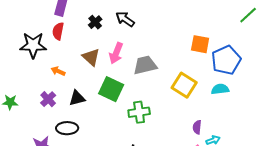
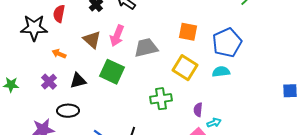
orange square: (200, 44) -> (188, 32), moved
green cross: (139, 112) -> (161, 99), moved

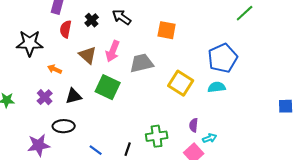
red semicircle: (59, 14) -> (66, 29), moved
orange square: (188, 32) -> (167, 30), moved
green cross: (161, 99) -> (157, 136), moved

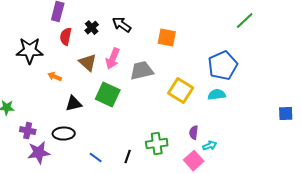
purple cross: (45, 97) -> (28, 131), moved, turned -35

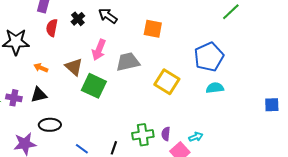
brown triangle: (88, 63) -> (74, 67), moved
cyan semicircle: (217, 95) -> (215, 88), moved
black triangle: (74, 104) -> (39, 95), moved
purple cross: (28, 131) -> (14, 98), moved
purple semicircle: (194, 133) -> (166, 134), moved

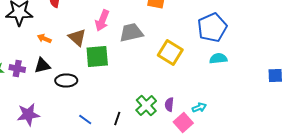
green square: (94, 86) -> (97, 56), turned -30
black ellipse: (50, 125) -> (66, 80), moved
green cross: (143, 135) -> (146, 106), turned -35

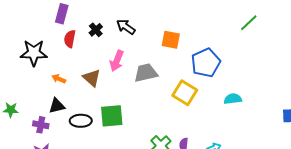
blue pentagon: (212, 28) -> (206, 63), moved
green square: (97, 56) -> (112, 116), moved
purple cross: (17, 68) -> (41, 125), moved

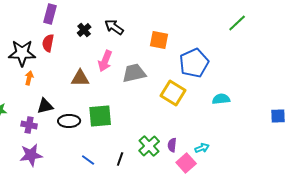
red semicircle: (70, 39) -> (48, 43), moved
brown triangle: (92, 78) -> (80, 78), turned -42
orange arrow: (59, 79) -> (29, 78), moved, turned 80

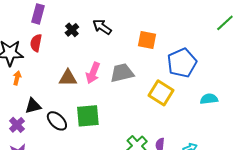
pink arrow: (105, 61) -> (93, 73), moved
black ellipse: (69, 121) -> (57, 121), turned 45
purple cross: (29, 125) -> (17, 125), turned 35

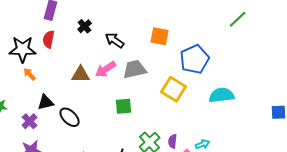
black arrow: (102, 27) -> (115, 40), moved
pink arrow: (93, 73) -> (106, 69), turned 35
orange arrow: (17, 78) -> (30, 74), turned -56
cyan semicircle: (209, 99) -> (222, 95), size x1.4
green square: (88, 116) -> (124, 106), moved, size x0.7

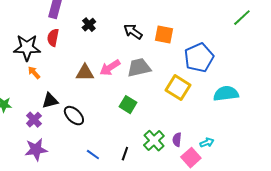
black arrow: (115, 40) -> (133, 32), moved
green square: (124, 106) -> (128, 105), turned 36

